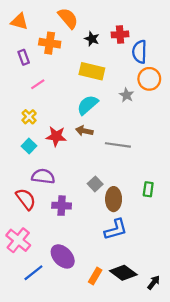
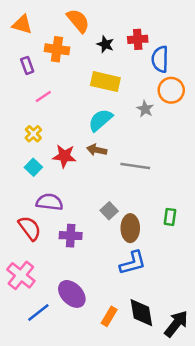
black diamond: (123, 273) -> (141, 313), turned 44
black arrow: (154, 282) -> (176, 324), size x1.6

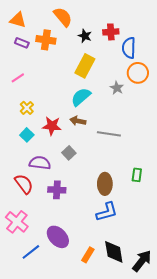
purple rectangle: (27, 65) -> (22, 43), moved, turned -48
yellow rectangle: (105, 82) -> (85, 66), turned -75
pink line: (43, 96) -> (18, 78), moved
gray square: (109, 211) -> (69, 153), moved

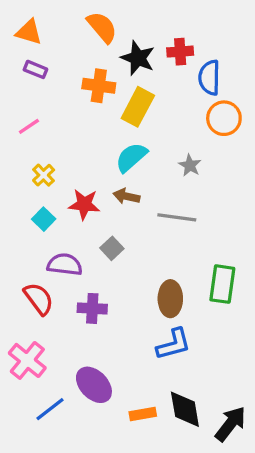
black star: (85, 36) -> (138, 58), size x1.5
orange cross: (46, 40) -> (99, 86), moved
gray star: (117, 88) -> (190, 165), moved
green rectangle: (137, 175) -> (222, 284), size x1.6
orange rectangle: (88, 255) -> (143, 414), turned 49

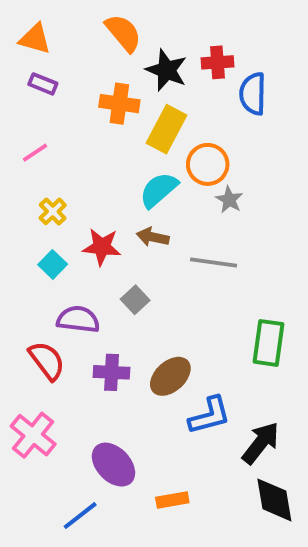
orange circle: (224, 118) -> (208, 164), moved
brown ellipse: (170, 299) -> (170, 376), moved, turned 48
blue line: (50, 409) -> (80, 516), moved
black diamond: (185, 409) -> (274, 500), moved
black arrow: (230, 424) -> (261, 443), moved

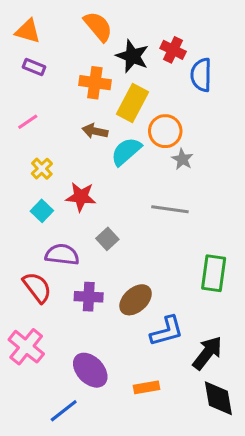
red cross: (217, 62) -> (173, 50), turned 30
brown arrow: (153, 237) -> (95, 131), moved
orange rectangle: (172, 500) -> (146, 387), moved

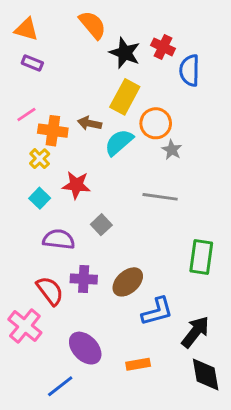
orange cross: (95, 83) -> (53, 131), moved
red semicircle: (37, 287) -> (50, 291), moved

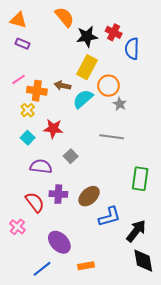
black star: (125, 53) -> (87, 36), turned -30
pink cross: (25, 326) -> (17, 227), size x0.7
orange rectangle: (138, 364) -> (86, 266), moved

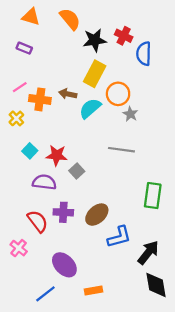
orange triangle: (18, 20) -> (31, 17), moved
yellow cross: (28, 110) -> (16, 118), moved
red star: (53, 129) -> (57, 155), moved

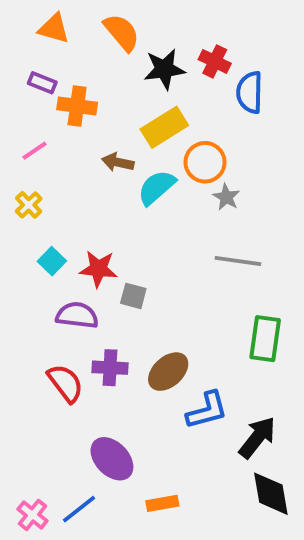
yellow rectangle: (95, 74) -> (164, 127), turned 30
orange cross: (40, 99) -> (77, 106), moved
gray line: (121, 150) -> (238, 261), moved
gray square: (77, 171) -> (133, 296), turned -32
pink cross: (19, 248) -> (33, 515), moved

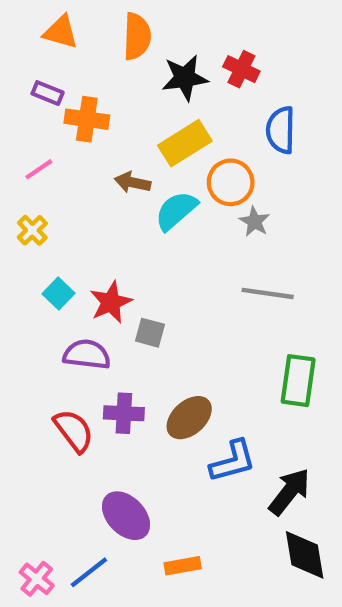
orange semicircle: (122, 32) -> (137, 36), turned 42
blue semicircle: (250, 92) -> (281, 130), moved
red star: (98, 269) -> (111, 302), turned -30

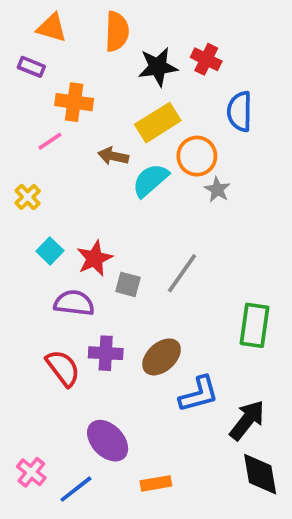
purple rectangle: (48, 93) -> (31, 67), moved
pink line: (39, 169) -> (50, 141), moved
gray line: (268, 293) -> (182, 273), moved, turned -63
pink cross: (37, 579) -> (31, 472), moved

